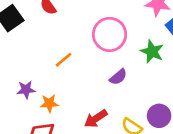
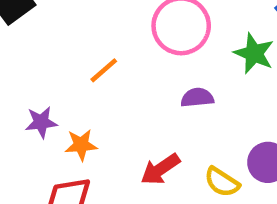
purple semicircle: (118, 77) -> (197, 98), turned -144

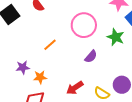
purple semicircle: (197, 98) -> (91, 56), turned 136

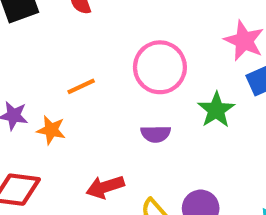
purple semicircle: (91, 56) -> (156, 134), turned 32
orange star: (40, 77) -> (51, 130), moved

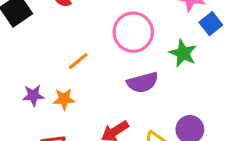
purple semicircle: (156, 134) -> (143, 82), size x1.4

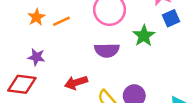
purple star: (33, 95) -> (36, 57), moved
orange star: (64, 99) -> (36, 17), moved, turned 30

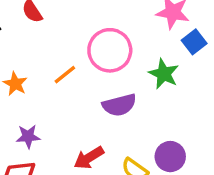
orange line: (61, 21) -> (65, 75), moved

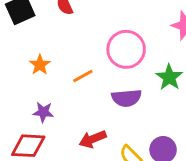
orange line: (65, 75) -> (83, 76), moved

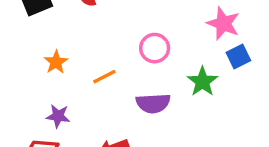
pink circle: (126, 49) -> (155, 48), size x0.7

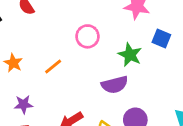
blue square: (238, 57) -> (161, 39), moved, turned -30
purple semicircle: (153, 103) -> (115, 85), moved

